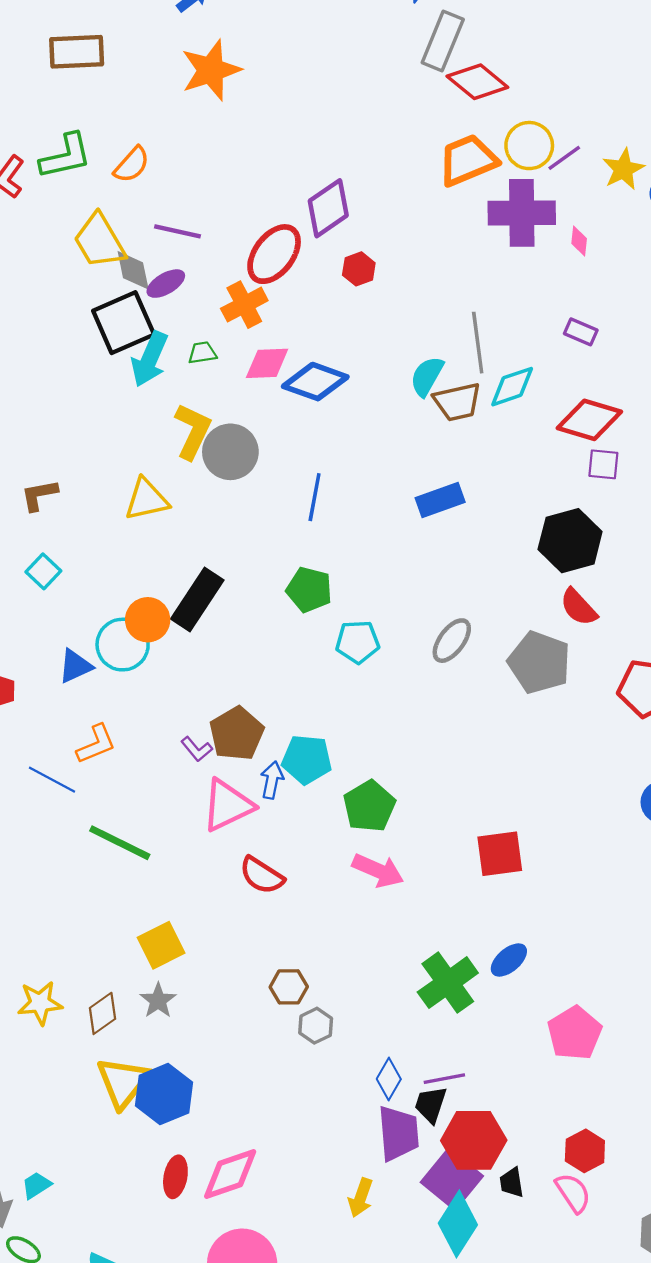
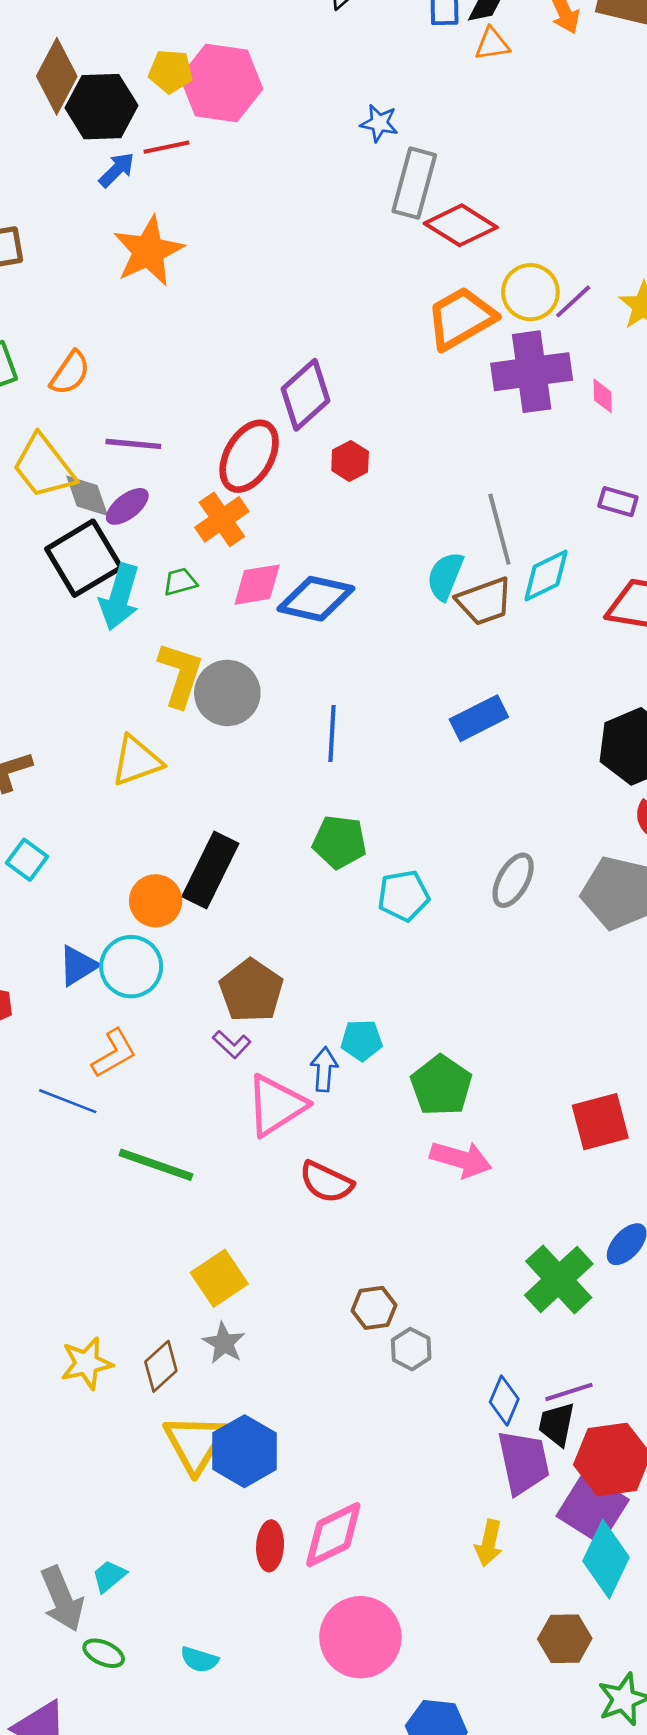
cyan circle: (123, 645) -> (131, 967), moved
brown pentagon: (237, 734) -> (251, 991), moved
cyan pentagon: (307, 759) -> (362, 1040), size x0.7

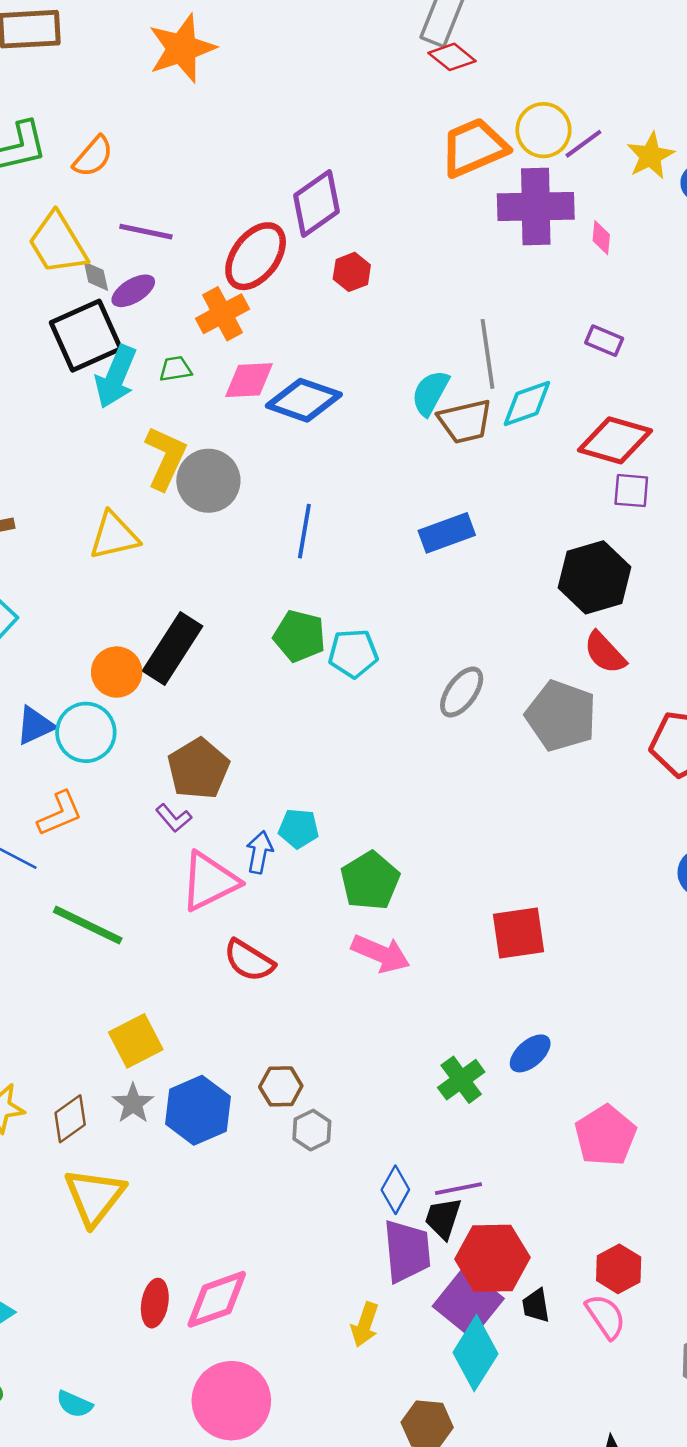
red diamond: (461, 225) -> (452, 57), moved, size x0.7
gray diamond: (87, 496) -> (96, 276), size x0.7
cyan pentagon: (403, 896) -> (353, 653), moved
green cross: (559, 1279) -> (461, 1080), size x0.7
blue hexagon: (245, 1451) -> (198, 1110), moved

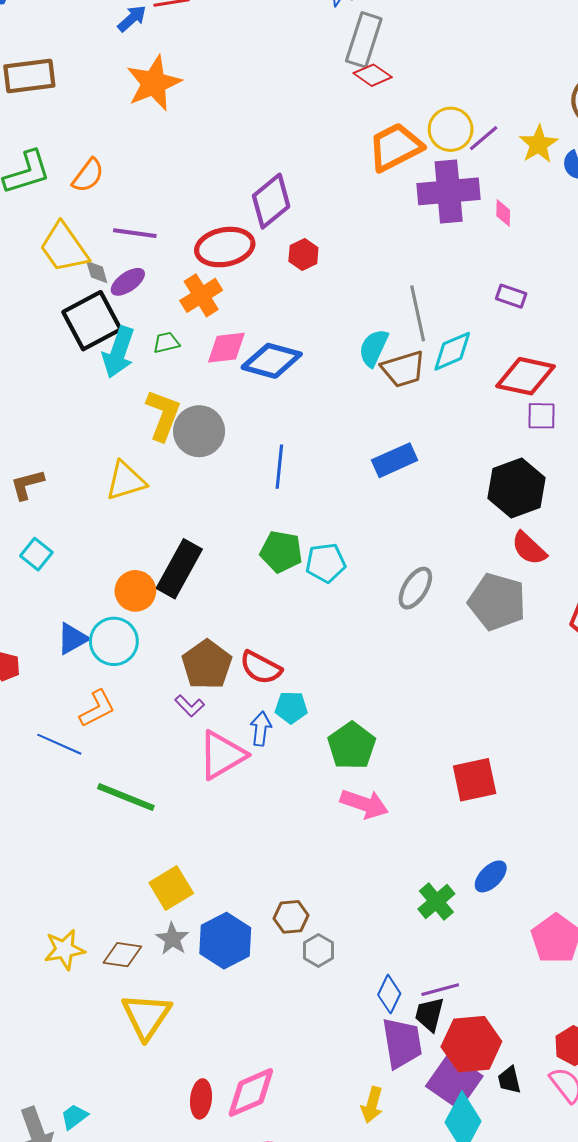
red ellipse: (256, 256) -> (225, 247), turned 46
red semicircle: (249, 960) -> (261, 668), moved
brown diamond: (70, 1119) -> (122, 955), turned 48

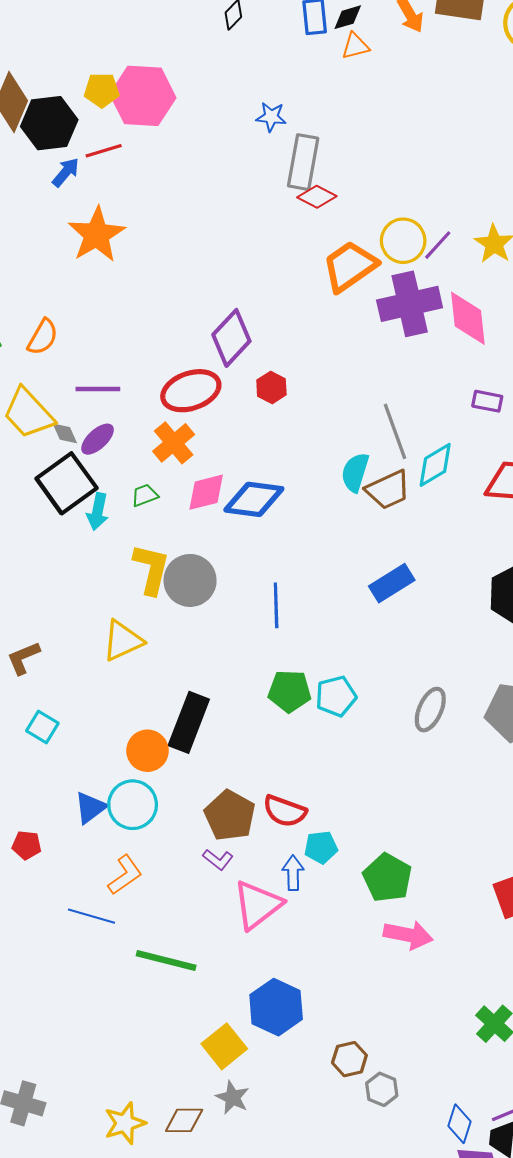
pink diamond: (503, 213) -> (468, 318), size x2.0
cyan arrow: (118, 352) -> (98, 512), size x0.7
blue hexagon: (225, 941) -> (276, 1007), moved

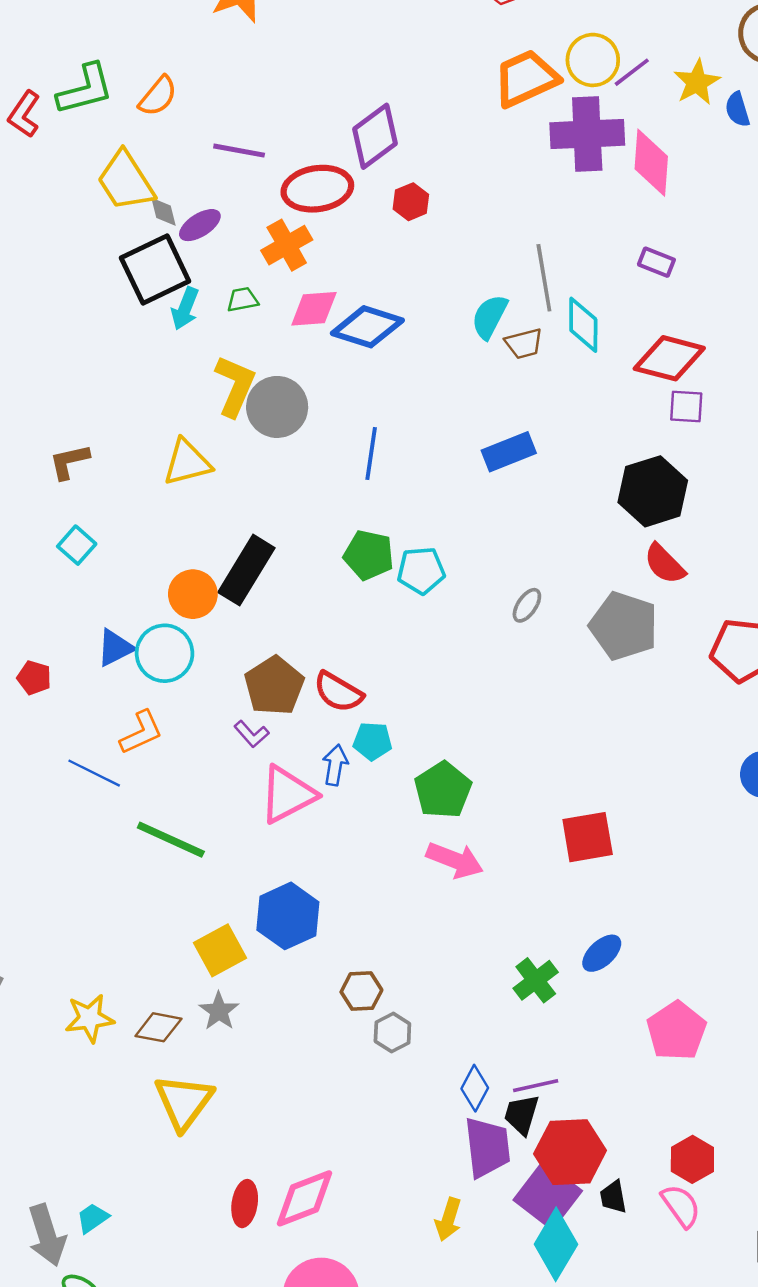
purple line: (98, 389) -> (239, 151), moved
cyan diamond: (435, 465) -> (583, 325), turned -69
brown trapezoid: (388, 490) -> (524, 344), size x0.7
gray ellipse: (430, 710) -> (527, 605), size x0.7

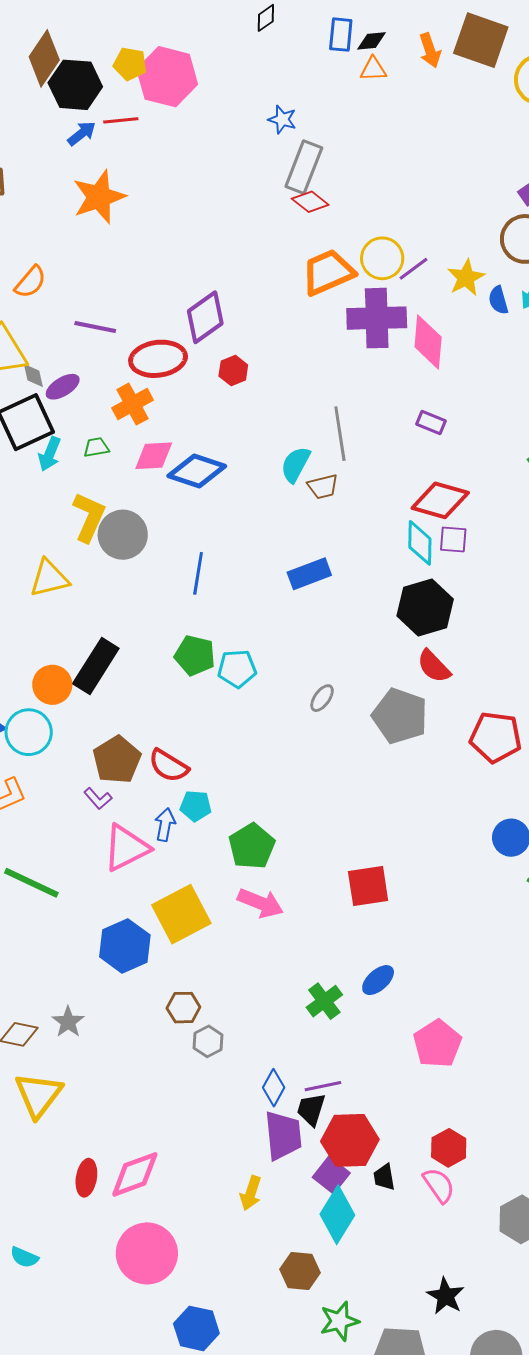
cyan diamond: (583, 325) -> (420, 543), moved
yellow square: (220, 950) -> (181, 914), moved, size x1.4
purple square: (548, 1195) -> (331, 1175), size x0.7

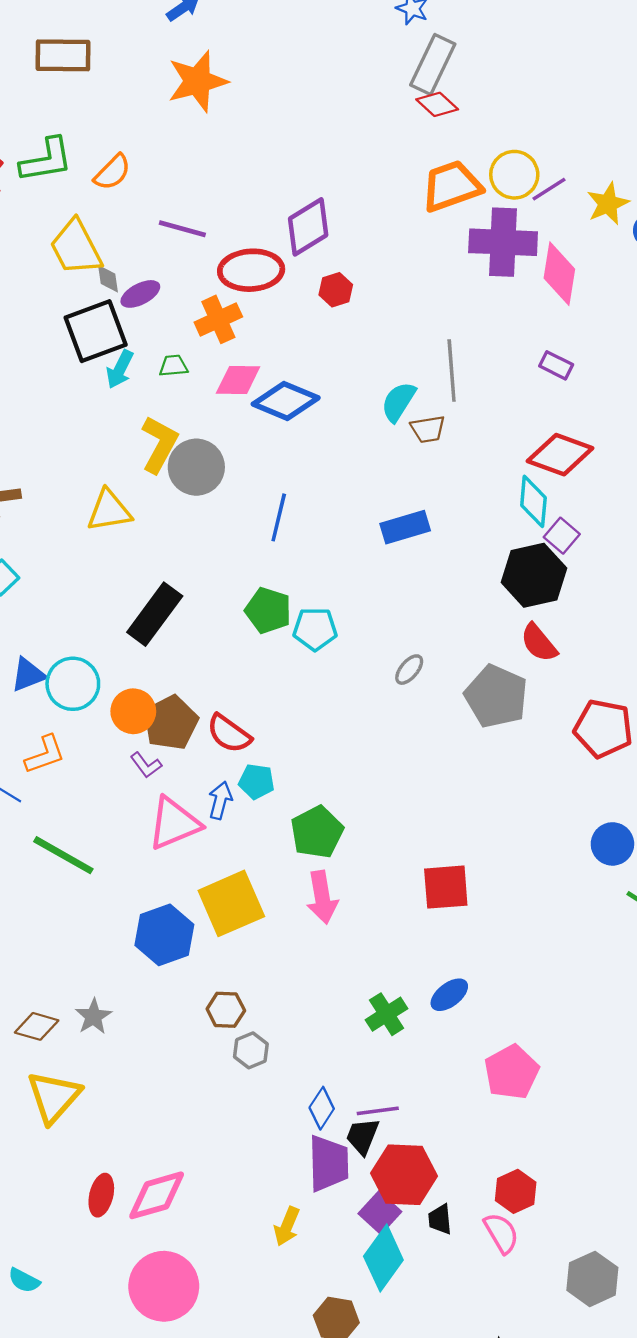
purple square: (453, 539) -> (562, 536), moved, turned 32
orange circle: (52, 685) -> (133, 711), moved
pink arrow: (260, 903) -> (322, 897), turned 54

